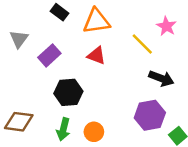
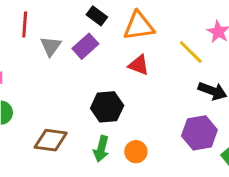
purple rectangle: (49, 55) -> (85, 46), moved

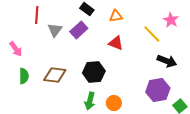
orange triangle: (139, 26) -> (116, 16), size x0.6
brown diamond: (51, 140) -> (55, 75), moved

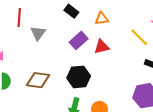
purple rectangle: (79, 30) -> (79, 40), moved
red triangle: (116, 43) -> (102, 47), turned -35

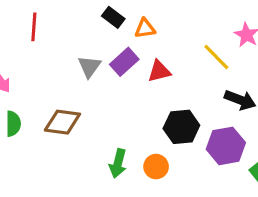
orange triangle: (102, 19) -> (145, 28), moved
gray triangle: (38, 33) -> (89, 67), moved
black hexagon: (79, 77) -> (181, 127), moved

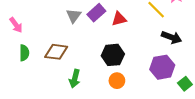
black hexagon: (181, 127) -> (113, 55), moved
green arrow: (118, 163) -> (75, 79), moved

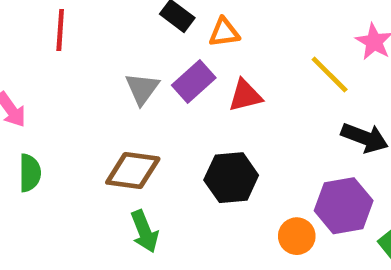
brown diamond: (56, 52) -> (133, 171), moved
green arrow: (75, 79) -> (145, 231), turned -36
orange circle: (117, 81) -> (297, 236), moved

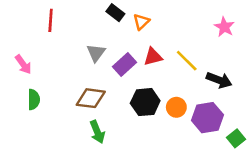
orange triangle: (224, 32) -> (141, 22), turned -36
yellow line: (330, 75) -> (187, 61), moved
purple rectangle: (194, 82) -> (124, 64), moved
orange circle: (297, 236) -> (176, 107), moved

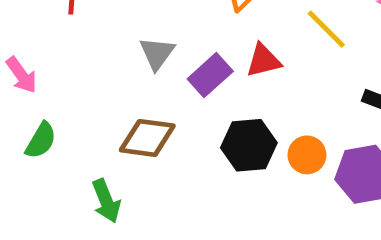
yellow line: (187, 61) -> (326, 29), moved
green semicircle: (34, 100) -> (41, 140), turned 30
green arrow: (97, 132) -> (106, 201), moved

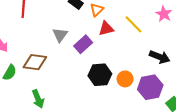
red triangle: (263, 61) -> (106, 29), moved
brown diamond: (147, 138) -> (35, 62), moved

